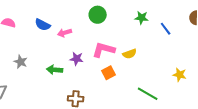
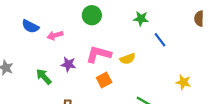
blue line: (166, 29) -> (160, 40), moved
green arrow: (55, 70) -> (44, 77), turned 42

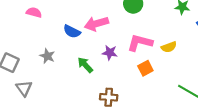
blue semicircle: (30, 26) -> (72, 31), moved
pink arrow: (55, 35) -> (96, 24), size x1.5

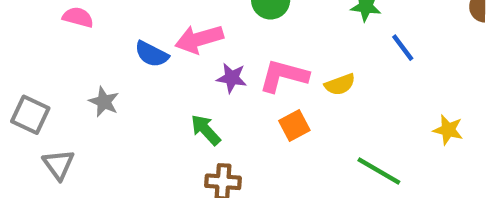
purple star: (110, 53) -> (232, 78), moved
green arrow: (85, 65) -> (206, 130), moved

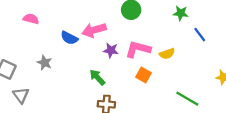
orange square: (294, 126) -> (143, 75), turned -32

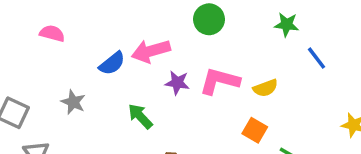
blue semicircle: (69, 38) -> (112, 63), turned -66
orange square: (143, 75) -> (255, 130), moved
green arrow: (97, 77) -> (140, 116), moved

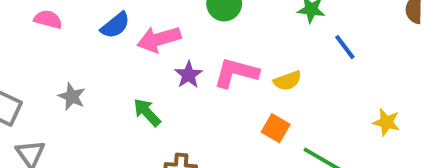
blue semicircle: (112, 63) -> (115, 25), moved
purple star: (177, 83) -> (189, 75), turned 30

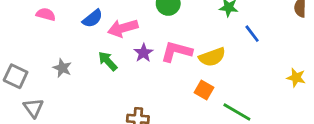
yellow semicircle: (287, 81) -> (212, 57), size x1.4
green arrow: (147, 112) -> (108, 61), moved
yellow star: (386, 122) -> (296, 78), moved

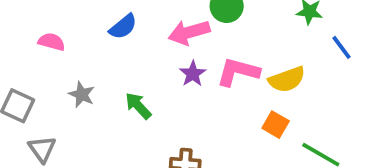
pink semicircle: (46, 14) -> (52, 42), moved
pink arrow: (123, 28) -> (189, 32), moved
green arrow: (108, 61) -> (138, 106), moved

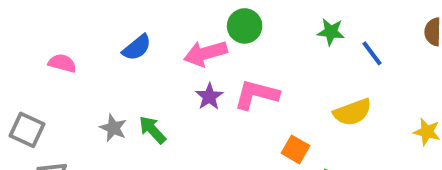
blue line: (341, 47) -> (372, 53), moved
yellow semicircle: (287, 79) -> (352, 112), moved
gray star: (82, 94) -> (113, 128), moved

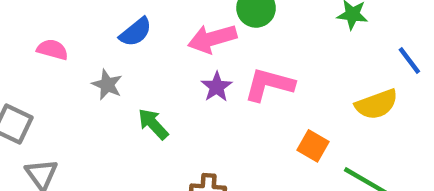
blue line: (372, 53) -> (409, 61), moved
gray star: (113, 128) -> (107, 85), moved

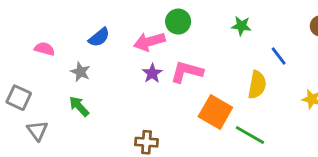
yellow semicircle: (376, 104) -> (257, 85), turned -60
green arrow: (153, 124) -> (79, 106), moved
orange square: (313, 146) -> (215, 112), size x1.6

